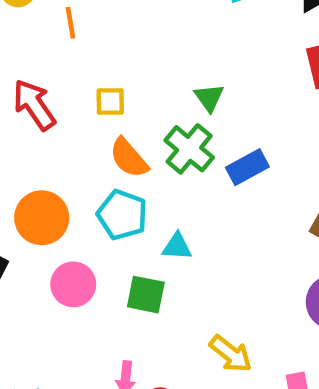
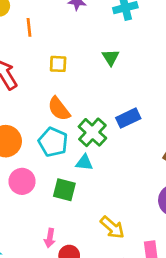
green triangle: (209, 98) -> (111, 57), moved
yellow square: (110, 101) -> (58, 64), moved
green cross: (189, 149) -> (92, 132), moved

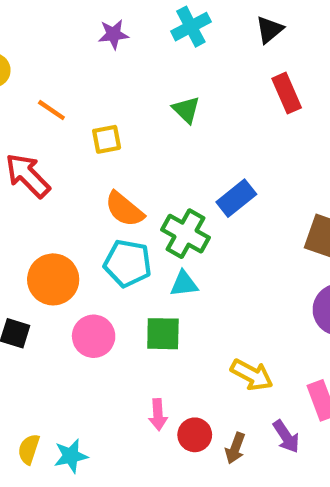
orange line: (29, 27) -> (51, 110), moved, turned -36

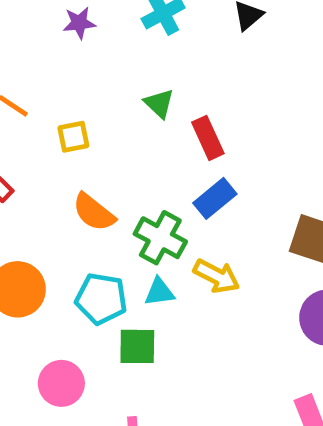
red rectangle: (287, 93) -> (208, 138), moved
cyan pentagon: (128, 263) -> (101, 299), moved
pink circle: (94, 336) -> (61, 383), moved
yellow arrow: (252, 375) -> (217, 276), moved

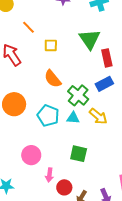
green triangle: (159, 103) -> (90, 39), size x1.6
green square: (137, 346) -> (79, 154), moved
pink circle: (61, 383) -> (31, 155), moved

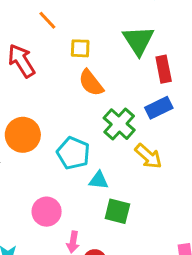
orange semicircle: (53, 79) -> (91, 83), moved
cyan triangle: (73, 118) -> (99, 180), moved

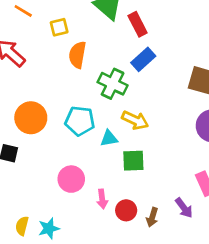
orange semicircle: (91, 83) -> (77, 55), turned 64
yellow arrow: (148, 156) -> (135, 120), moved

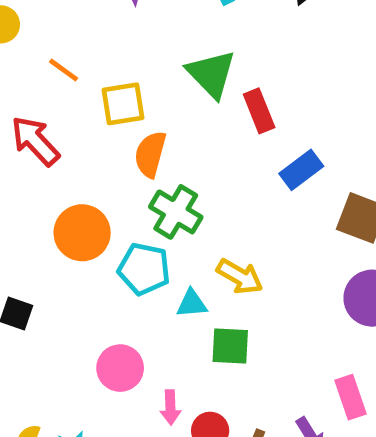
yellow square: (59, 27) -> (123, 104), size x1.4
blue rectangle: (143, 59) -> (301, 170), moved
green cross: (113, 84) -> (176, 212), moved
orange circle: (31, 118) -> (82, 233), moved

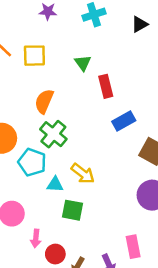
green triangle: (211, 74) -> (83, 63), size x0.6
yellow square: (123, 104) -> (34, 56), moved

